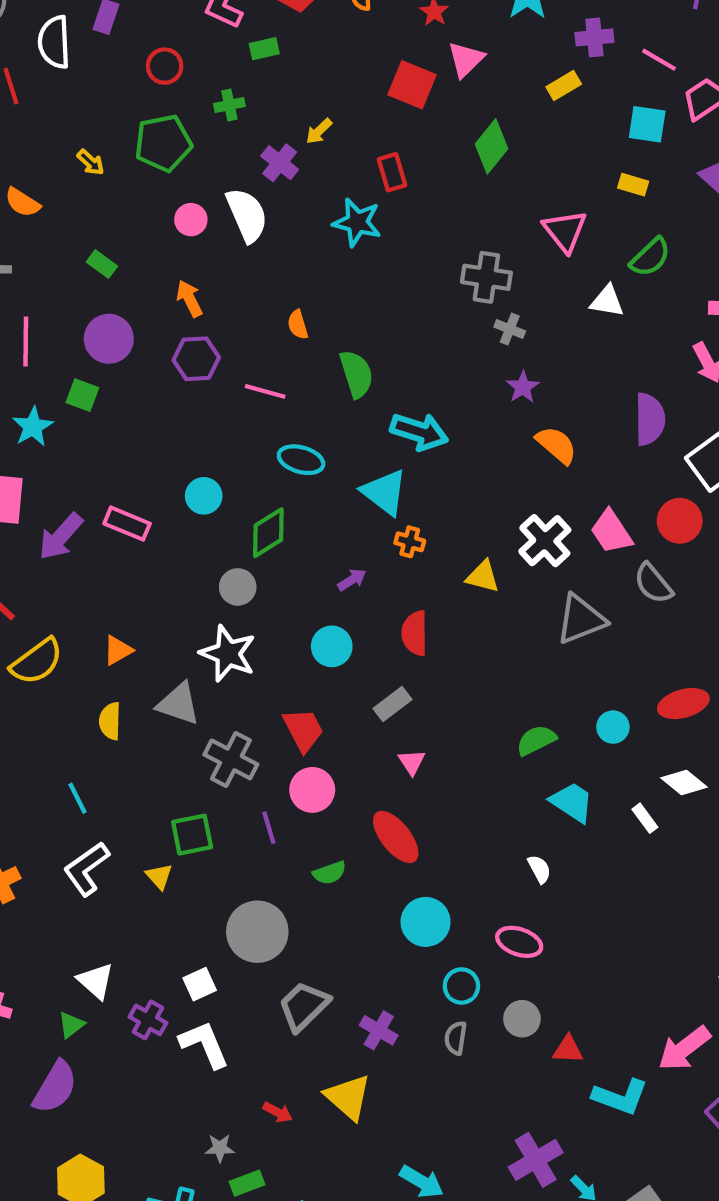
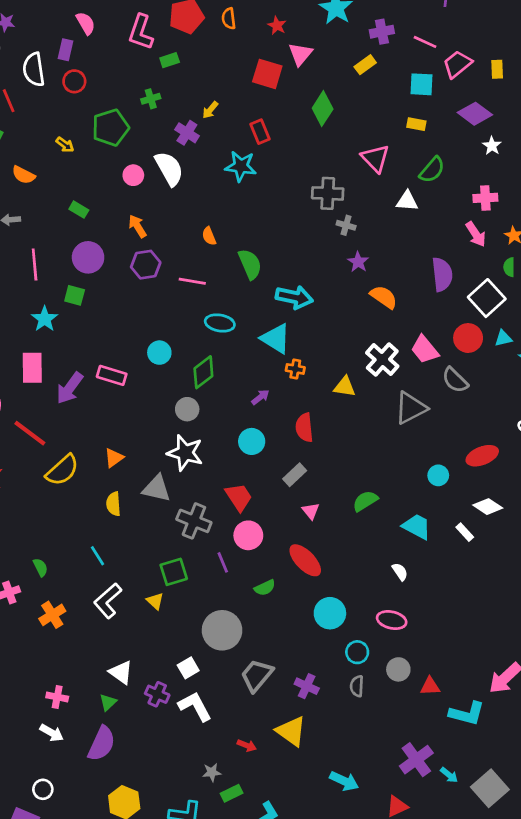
red circle: (165, 66) -> (74, 81), moved
green semicircle: (536, 740) -> (365, 501), moved

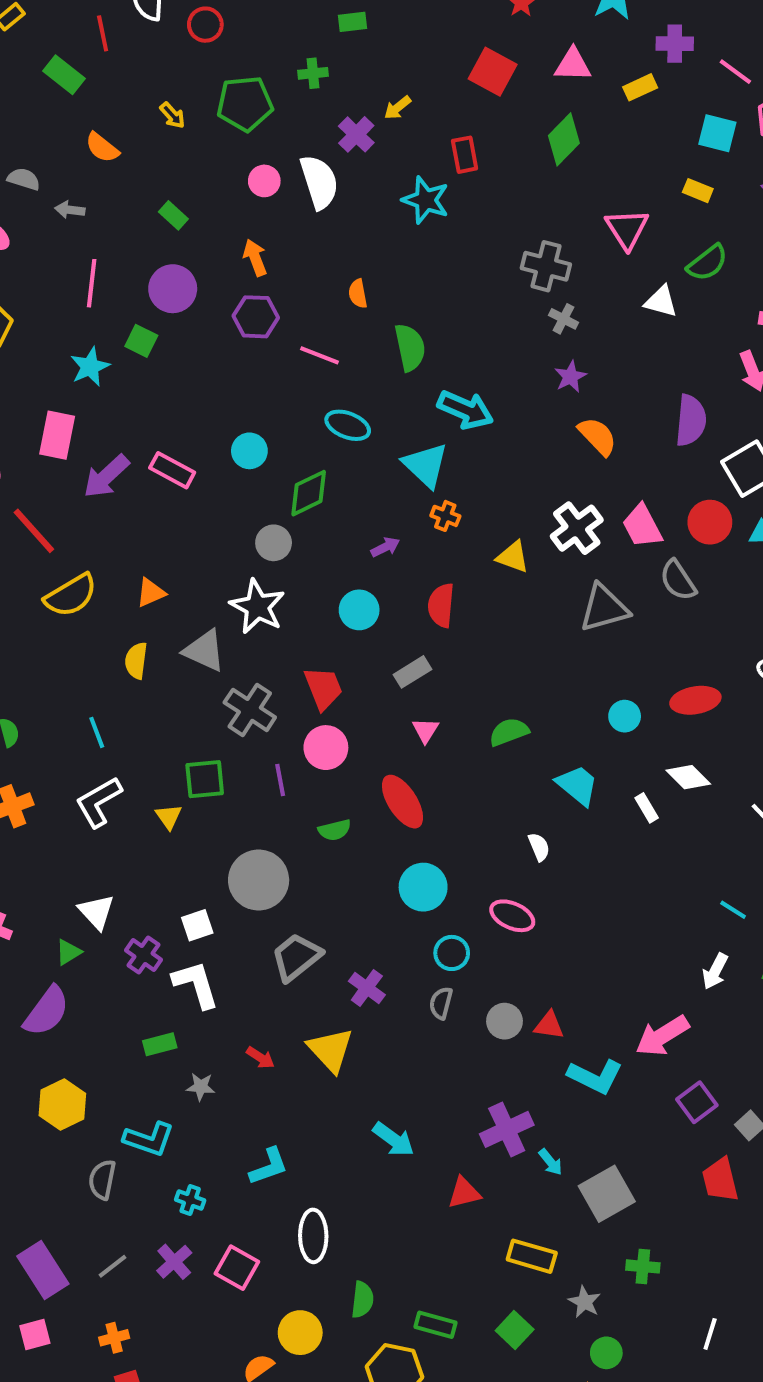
pink triangle: (300, 54) -> (573, 65), moved, turned 40
gray circle: (398, 669) -> (504, 1021), moved
green rectangle: (232, 793) -> (160, 1044), moved

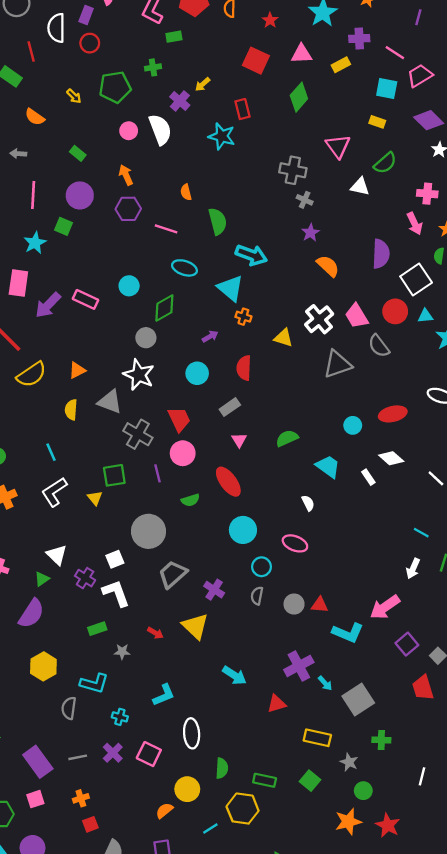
gray line: (113, 1266) -> (78, 757), turned 30

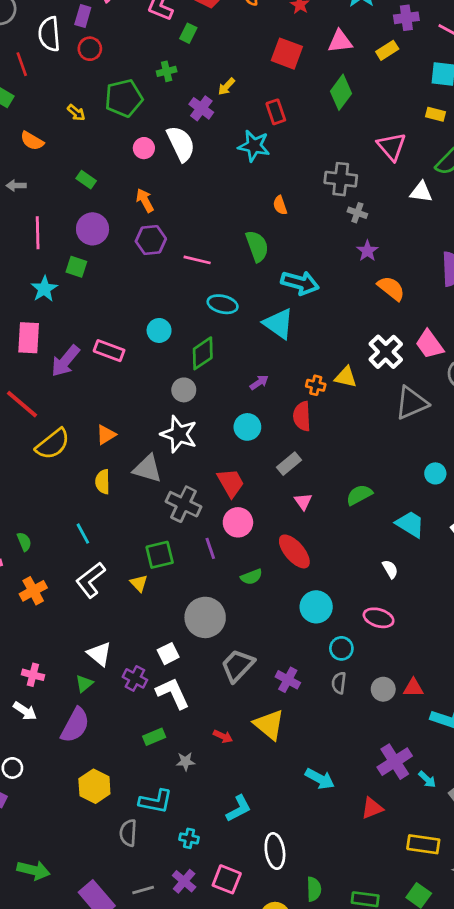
green rectangle: (174, 37) -> (188, 33), turned -49
orange semicircle: (186, 192) -> (280, 205), moved
orange cross: (243, 317) -> (316, 385), moved

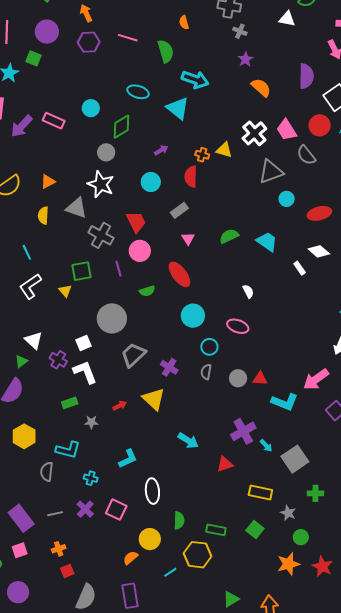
pink line: (197, 260) -> (128, 38), moved
cyan circle: (435, 473) -> (287, 199), moved
cyan trapezoid: (410, 524) -> (267, 242), moved
red arrow: (223, 736) -> (120, 406), turned -56

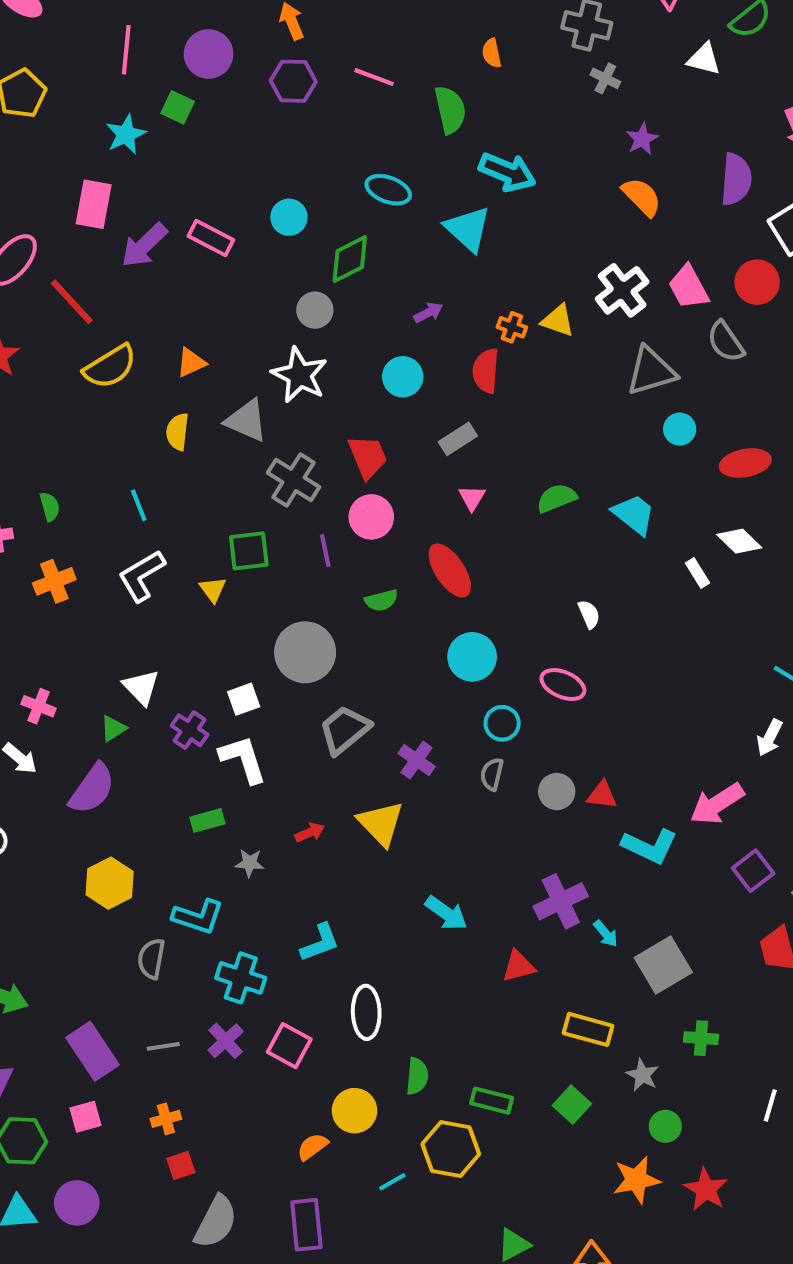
purple star: (245, 59) -> (642, 139), moved
cyan cross: (91, 478) -> (241, 978), size x1.6

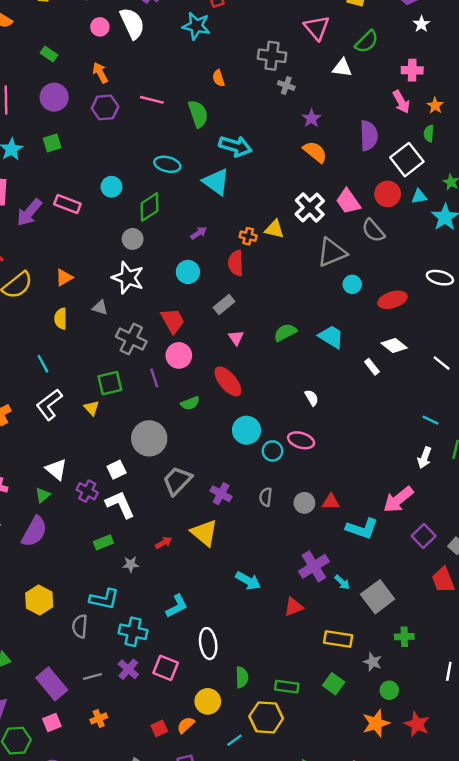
green square: (178, 107) -> (52, 143), moved, turned -36
gray triangle: (246, 421) -> (100, 308), size x0.6
cyan circle: (502, 723) -> (272, 451), moved
yellow hexagon: (110, 883) -> (39, 600), moved
red square: (181, 1165) -> (159, 728), moved

